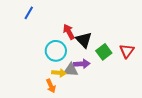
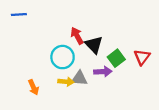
blue line: (29, 13) -> (19, 15), moved, turned 56
purple arrow: (82, 64) -> (103, 72), moved
orange arrow: (51, 86) -> (33, 87), moved

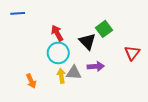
red arrow: (77, 36) -> (57, 33), moved
green square: (116, 58) -> (104, 29), moved
yellow arrow: (66, 82) -> (61, 76), turned -104

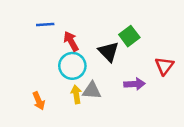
blue line: (18, 13) -> (45, 24), moved
purple arrow: (96, 66) -> (135, 84), moved

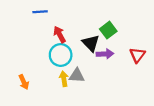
blue line: (45, 24) -> (40, 12), moved
purple arrow: (135, 84) -> (105, 54), moved
orange arrow: (39, 101) -> (24, 82), moved

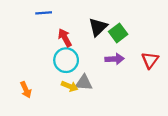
black triangle: (91, 43) -> (98, 27), moved, turned 30
yellow arrow: (64, 79) -> (70, 86), turned 120

